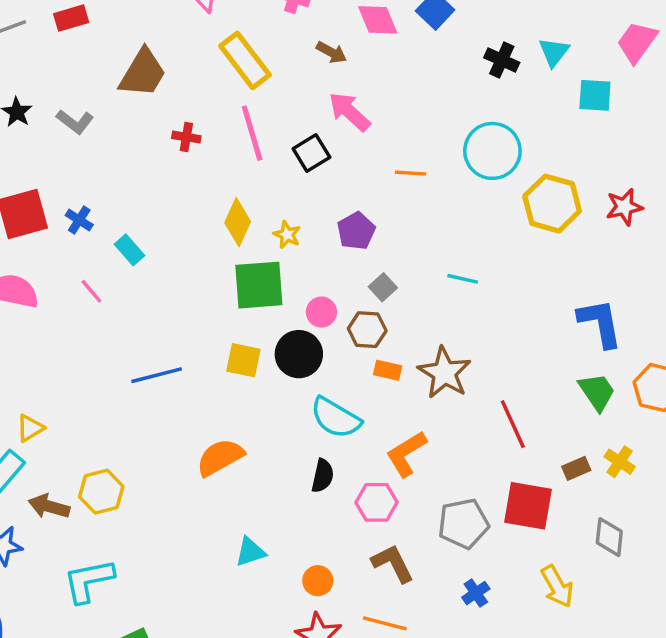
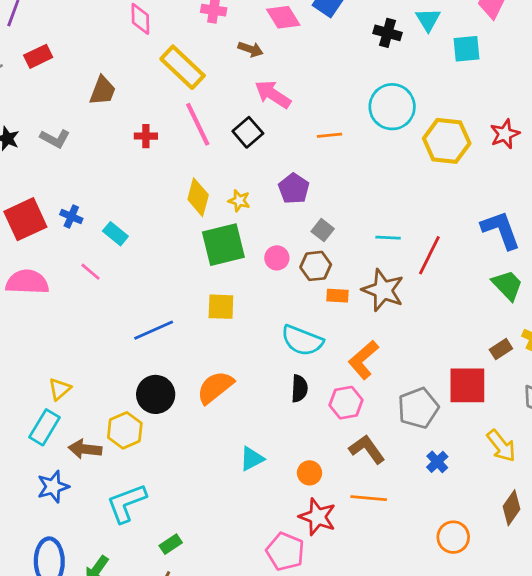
brown trapezoid: (143, 73) -> (103, 91), size x0.7
cyan line: (463, 279) -> (388, 238), moved
black circle: (299, 354) -> (156, 394), moved
red line: (513, 424) -> (429, 255), moved, turned 60

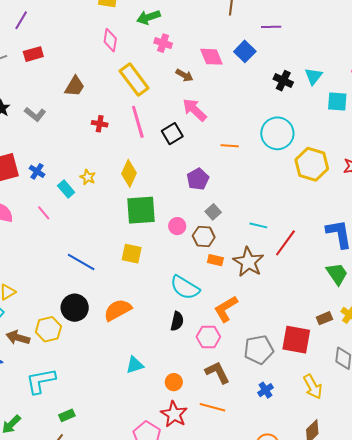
yellow star: (239, 201) -> (88, 177), moved
blue line: (154, 330) -> (81, 262), turned 44

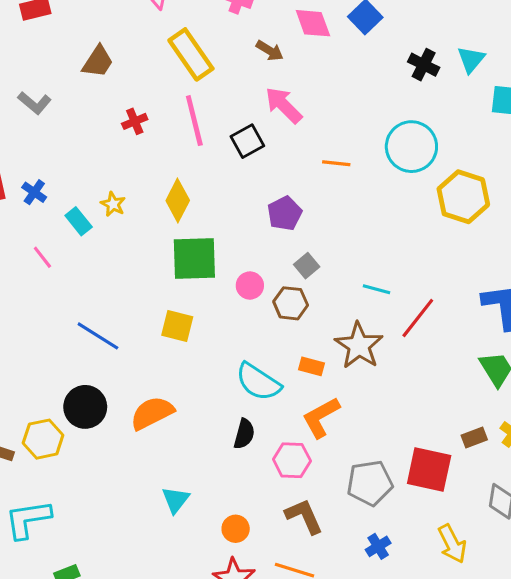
red cross: (100, 124) -> (135, 121), turned -35
orange rectangle: (215, 260) -> (311, 366), moved
cyan triangle: (135, 365) -> (176, 500), turned -36

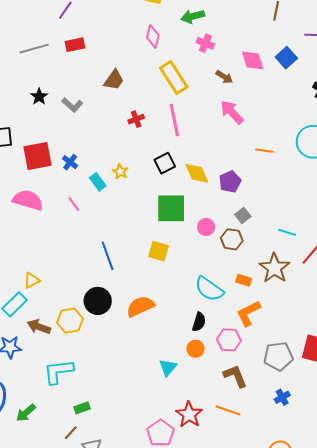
black square: (247, 141) -> (165, 163), moved
yellow diamond: (178, 201) -> (197, 173), moved, turned -52
blue line: (98, 336) -> (108, 256), turned 36
cyan triangle: (176, 500) -> (168, 367), moved
orange circle: (236, 529) -> (196, 349), moved

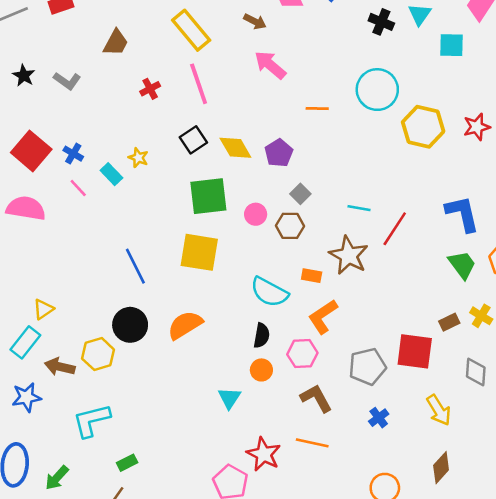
red square: (38, 156) -> (31, 151), turned -32
pink line: (74, 204) -> (78, 188), moved
yellow square: (159, 251) -> (199, 252), size x1.5

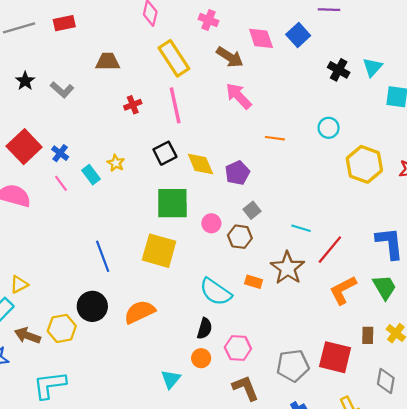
brown arrow: (255, 21) -> (230, 57), size x1.4
brown trapezoid: (116, 43) -> (108, 62), turned -125
cyan circle: (377, 90) -> (329, 128), size x0.6
orange L-shape: (323, 317) -> (343, 290), moved
brown rectangle: (449, 322) -> (368, 335), turned -70

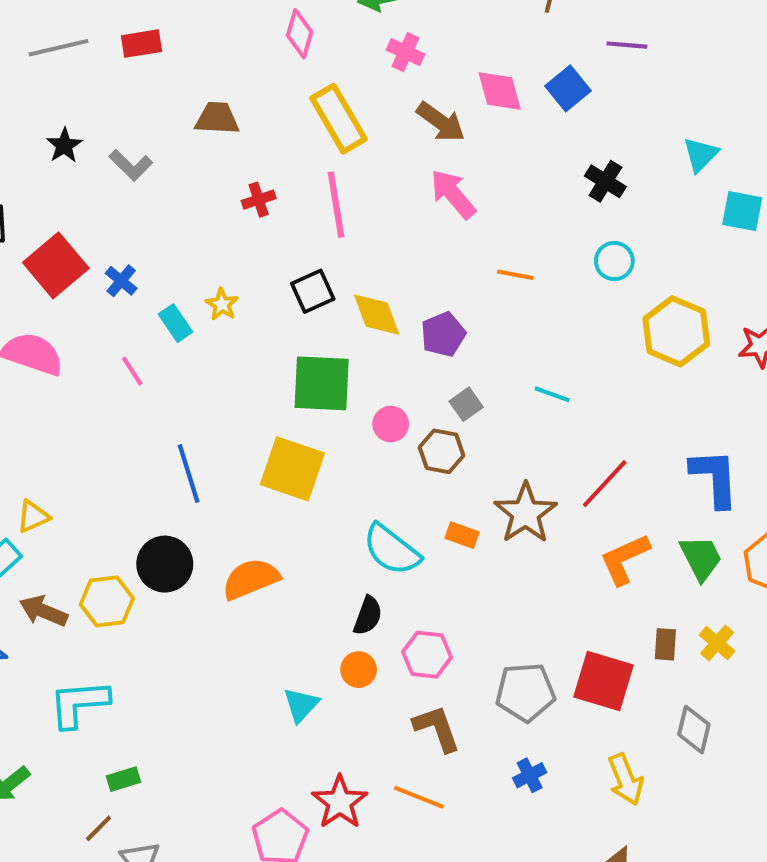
black cross: (339, 70) -> (605, 181), moved
pink line: (61, 183) -> (132, 371), moved
cyan line: (301, 228) -> (552, 394), moved

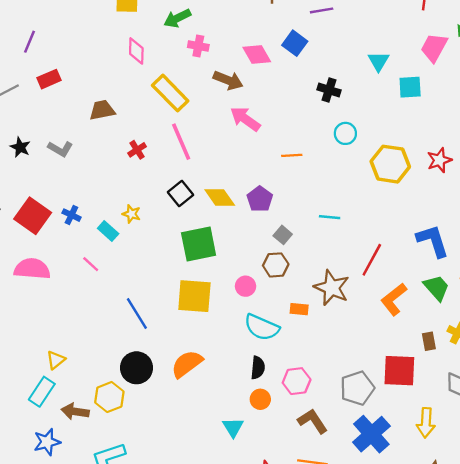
pink circle: (391, 424) -> (246, 286), moved
blue cross: (530, 775) -> (371, 434), size x2.0
yellow arrow: (626, 779) -> (426, 423), turned 40

